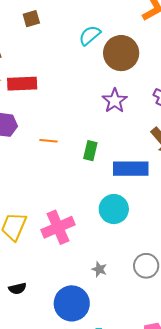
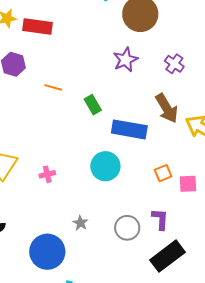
green rectangle: (90, 151) -> (93, 105), turned -54
pink cross: (58, 227) -> (47, 174), size x0.5

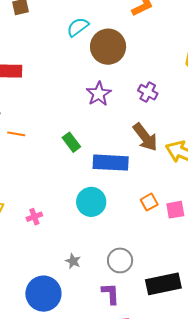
orange line: (53, 87) -> (16, 134), moved
purple L-shape: (160, 219) -> (110, 294), moved
black rectangle: (168, 256) -> (163, 284), turned 32

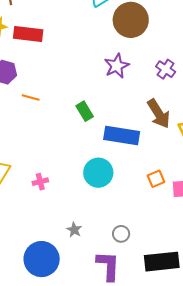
gray circle: (120, 260) -> (121, 234), size x0.7
purple L-shape: (110, 294) -> (108, 266), size x1.4

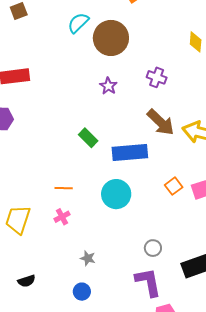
purple star: (117, 66) -> (108, 86), size x0.7
orange line: (31, 97) -> (64, 188), moved
gray star: (74, 230) -> (88, 258), moved
blue circle: (42, 259) -> (82, 292), size x0.5

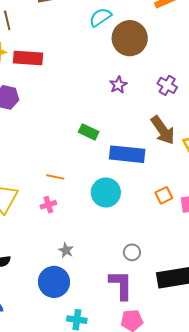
green rectangle: (88, 138) -> (89, 132), turned -30
blue circle: (82, 292) -> (54, 282), size x1.8

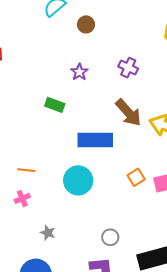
brown circle: (130, 38) -> (86, 24), size x0.5
green rectangle: (89, 132) -> (55, 105), moved
gray star: (66, 250) -> (48, 233), moved

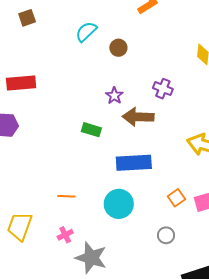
brown arrow: (128, 113) -> (138, 117), moved, turned 136
pink cross: (22, 198) -> (65, 235), moved
gray star: (48, 233) -> (91, 258), size x2.0
gray circle: (110, 237) -> (166, 235), moved

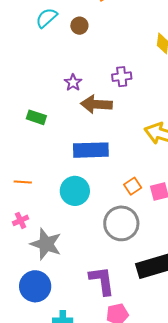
brown circle: (118, 48) -> (79, 26), moved
purple cross: (163, 89) -> (122, 77), turned -30
green rectangle: (91, 130) -> (36, 117), moved
gray circle: (166, 235) -> (121, 223), size x2.0

